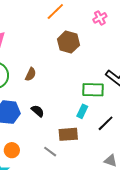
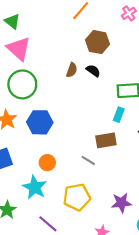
brown semicircle: (31, 74) -> (72, 70), moved
black semicircle: (38, 111) -> (93, 71), moved

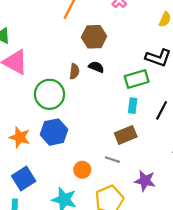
green circle: (22, 84) -> (49, 94), moved
orange circle: (47, 163) -> (82, 170), moved
purple star: (121, 203) -> (145, 181), moved, turned 30

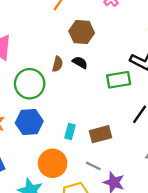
cyan rectangle: (133, 106) -> (70, 131), moved
gray line: (112, 160) -> (93, 166), moved
orange circle: (82, 170) -> (53, 163), size x1.6

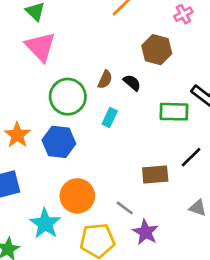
brown hexagon: (82, 32) -> (157, 50), moved
cyan rectangle: (70, 131) -> (110, 117), moved
brown rectangle: (100, 134) -> (155, 175), moved

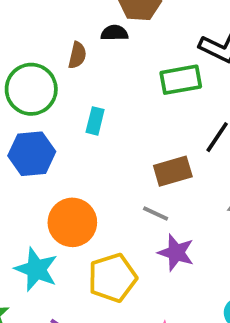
black semicircle: (132, 83) -> (114, 33), moved, turned -30
cyan rectangle: (110, 117) -> (95, 121), moved
gray line: (125, 208) -> (156, 213), moved

